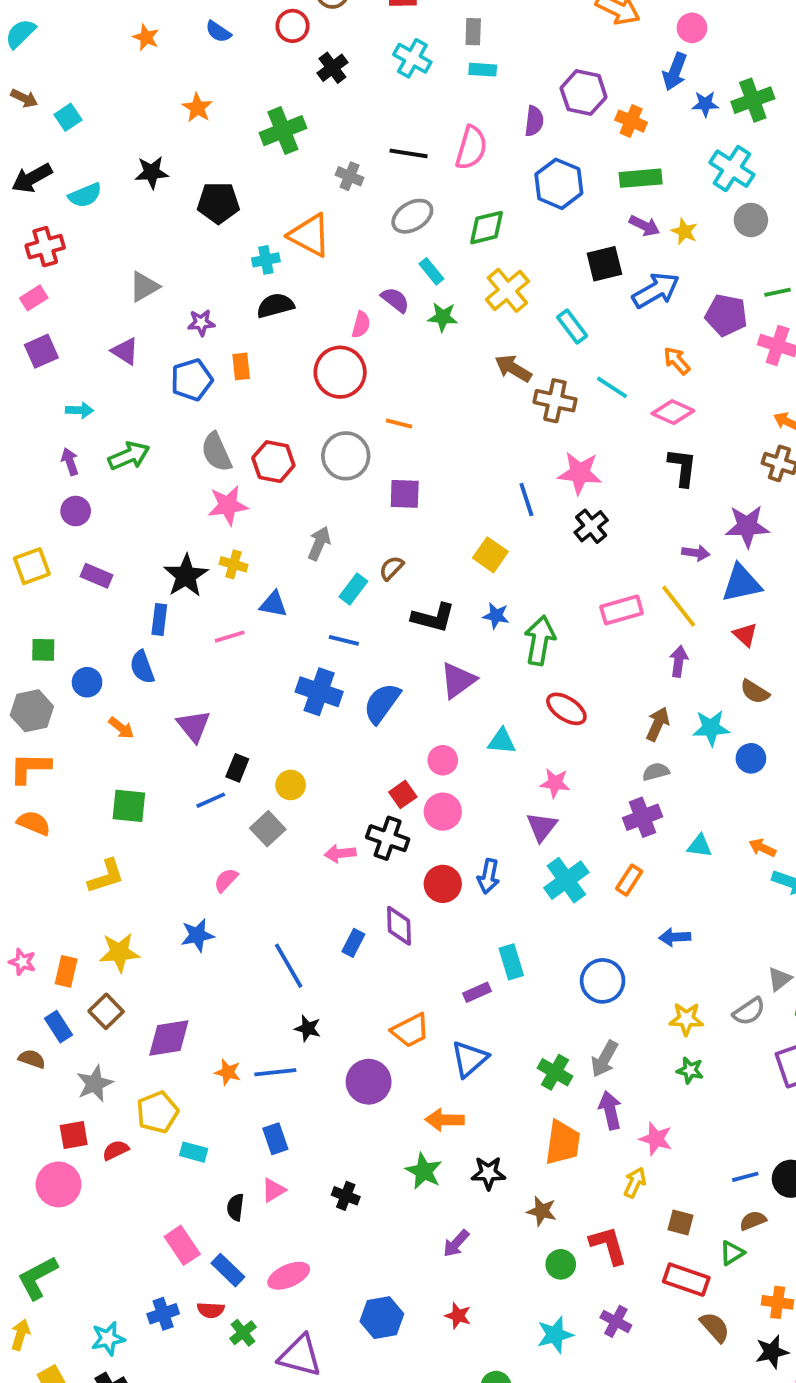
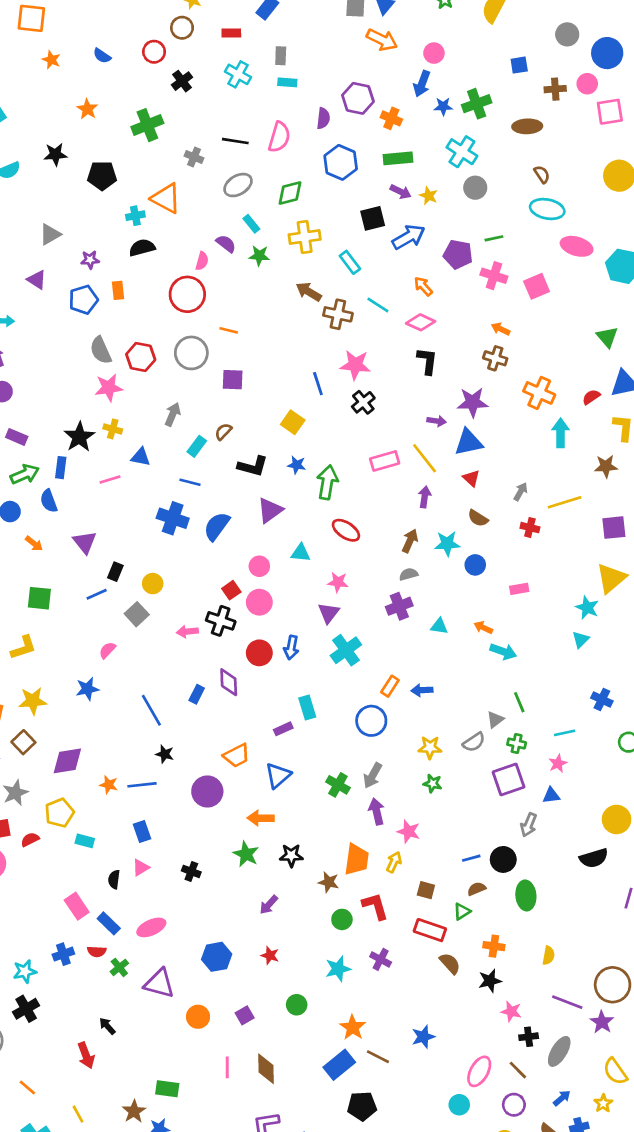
yellow cross: (507, 290) -> (305, 237), turned 32
green arrow: (129, 456) -> (25, 474), moved
orange rectangle: (629, 880) -> (390, 686), moved
orange trapezoid: (563, 1143) -> (357, 859), moved

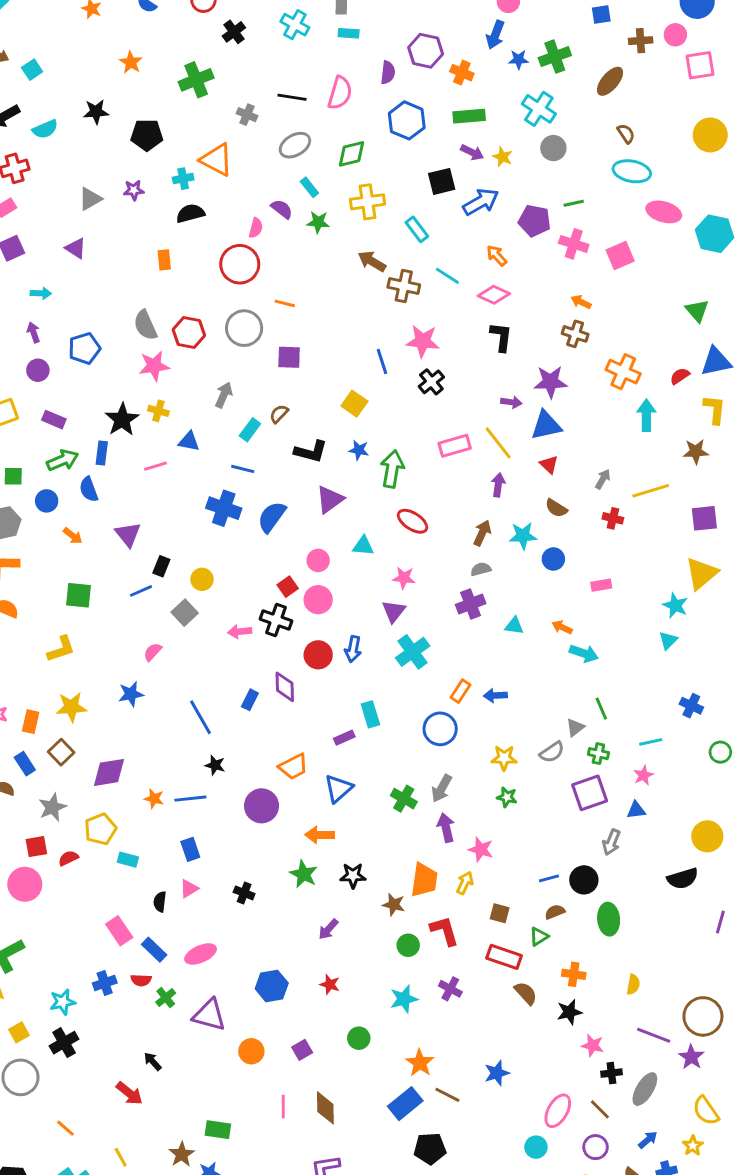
brown ellipse: (527, 126) -> (610, 81), turned -48
purple star: (90, 260) -> (134, 190), moved
blue pentagon: (83, 300) -> (84, 348), moved
red arrow: (86, 1055) -> (129, 1093), turned -30

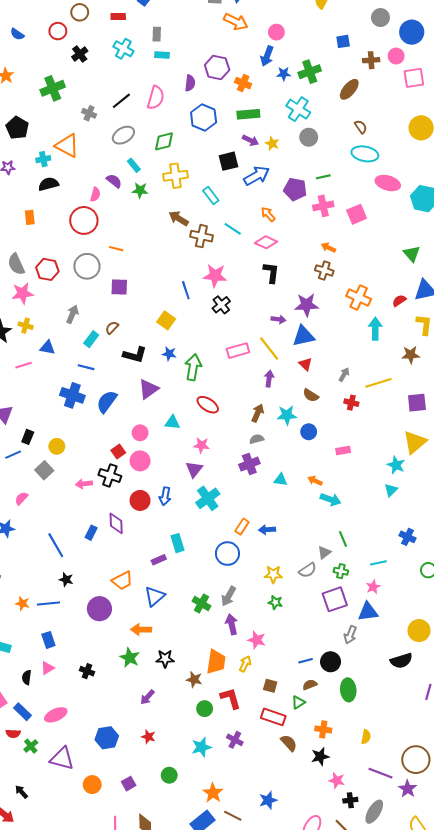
black line: (292, 97) -> (121, 101), turned -48
black pentagon: (147, 135) -> (17, 128), turned 30
pink cross: (574, 244) -> (323, 206), turned -30
blue triangle: (636, 810) -> (368, 612), size x1.5

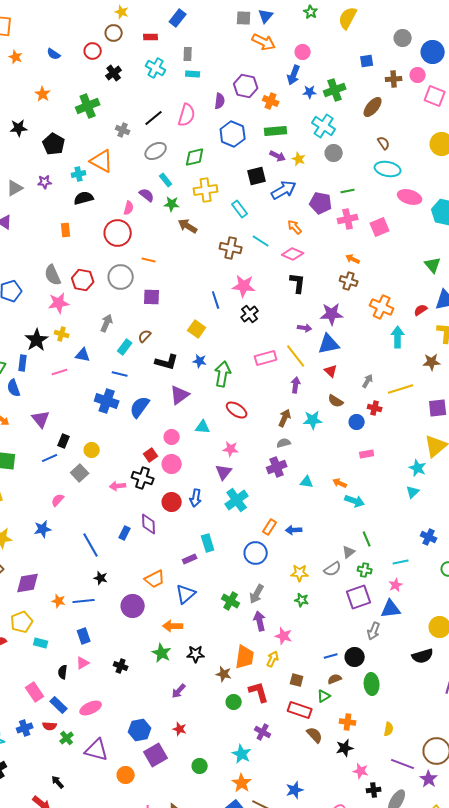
pink square: (414, 78) -> (435, 96), turned 30
brown arrow: (179, 218) -> (188, 226), moved
blue circle: (309, 432) -> (357, 422), moved
cyan star: (201, 747) -> (242, 754), moved, turned -30
purple square: (129, 784) -> (156, 755), moved, size x1.6

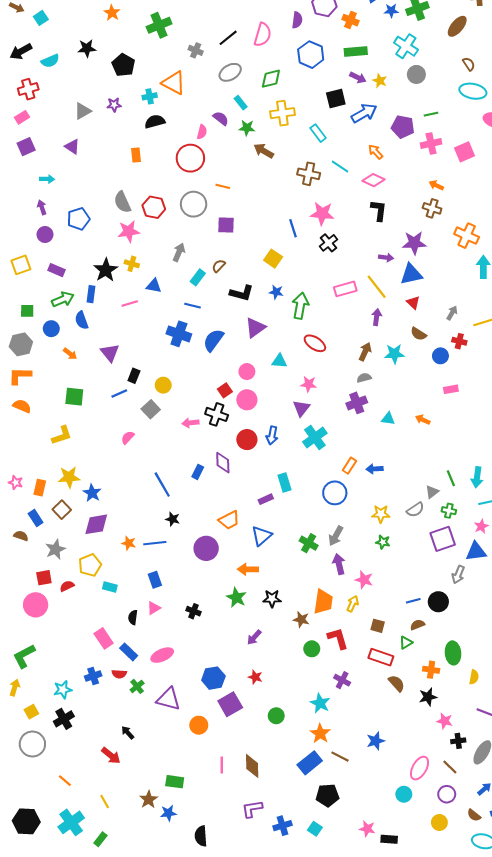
cyan arrow: (355, 501) -> (477, 477), moved, turned 78
blue star: (43, 529) -> (92, 493), moved, turned -30
green ellipse: (372, 684) -> (453, 653), moved

